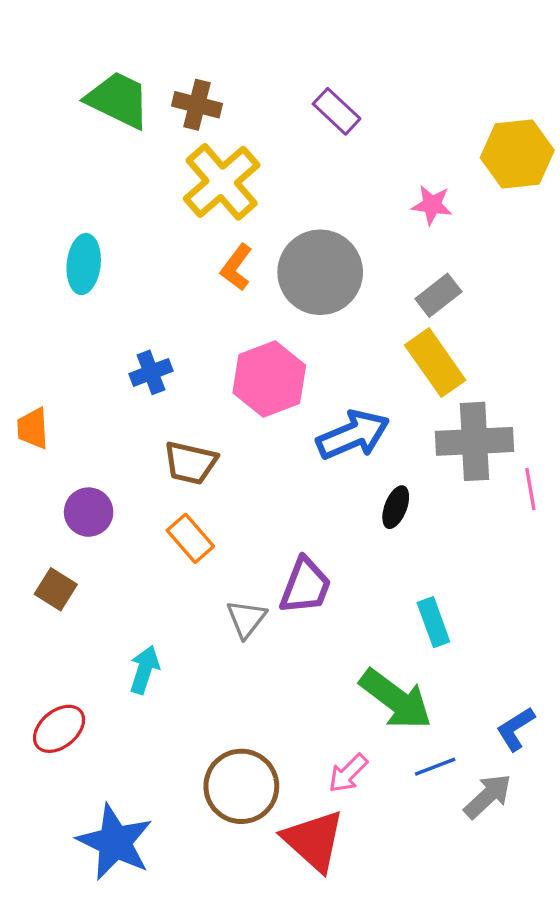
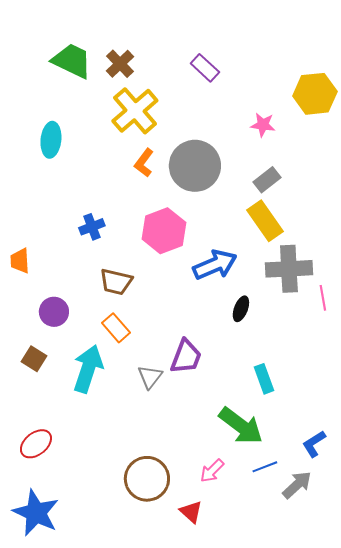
brown cross: (197, 105) -> (120, 64), turned 32
cyan ellipse: (84, 264) -> (51, 140), moved
cyan arrow: (144, 670) -> (88, 369), moved, size x1.6
red triangle: (314, 841) -> (191, 512), size x0.6
blue star: (115, 842) -> (36, 513), moved

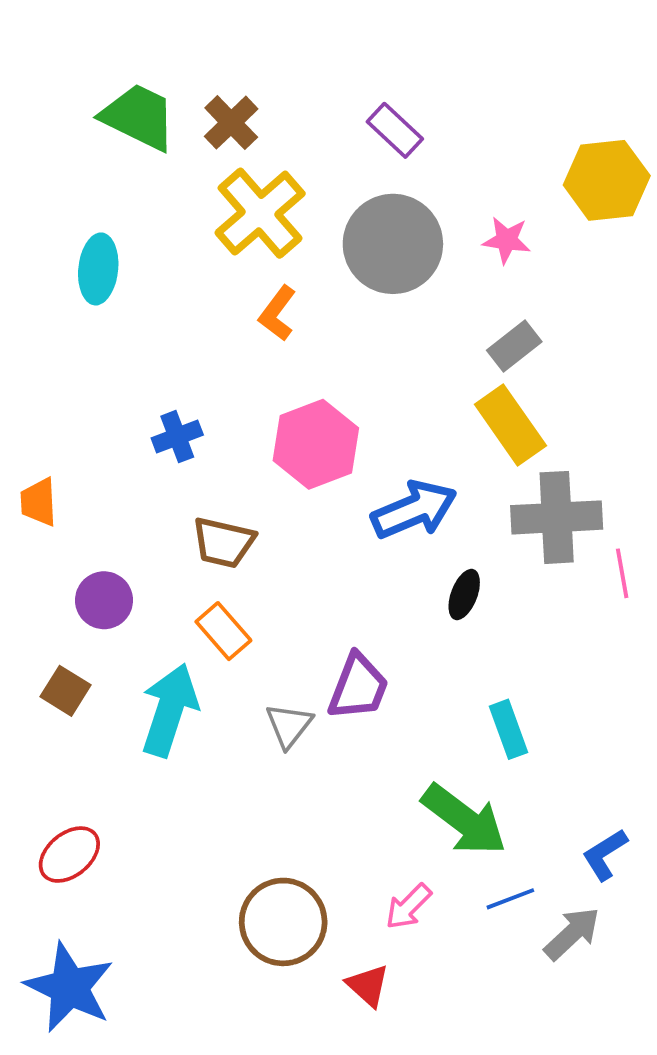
gray circle: (195, 166) -> (393, 244), moved

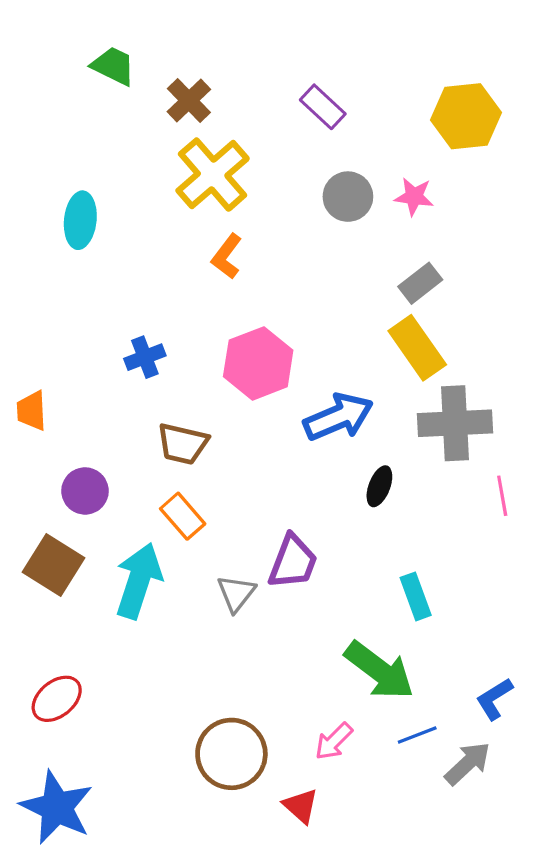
green trapezoid: (139, 117) -> (113, 66), moved, size x0.7
yellow hexagon: (607, 180) -> (466, 116), moved
gray circle: (393, 244) -> (348, 197), moved, size x0.6
pink line: (622, 573) -> (502, 496), moved
brown square: (65, 691) -> (54, 565), size x1.5

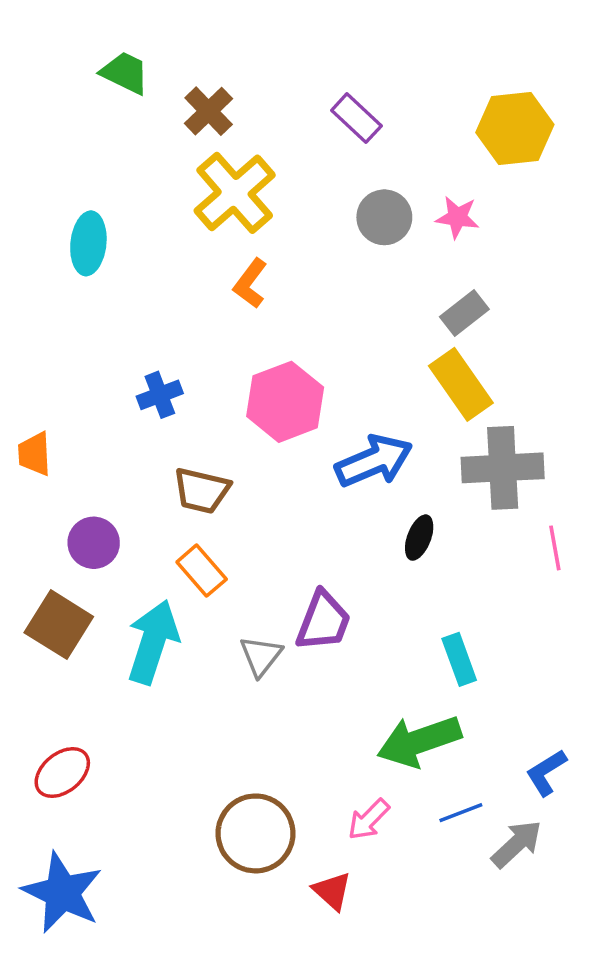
green arrow: (379, 670) -> (419, 741), turned 124

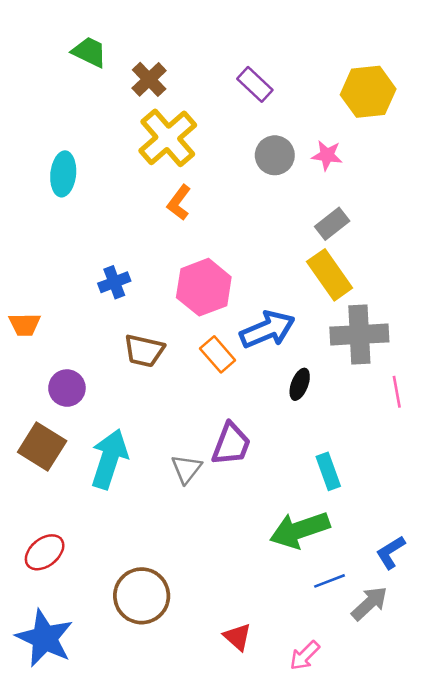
orange trapezoid: (34, 454) -> (25, 325), turned -88
orange rectangle: (202, 571) -> (218, 354), moved
pink arrow: (369, 820) -> (305, 656), moved
brown circle: (256, 833) -> (142, 596), moved

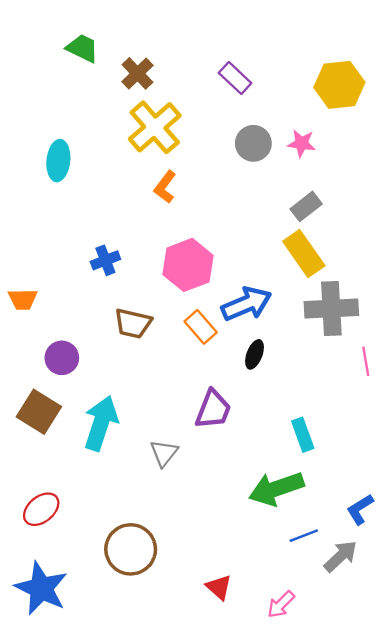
black ellipse: (300, 384) -> (255, 354), moved
gray triangle: (186, 469) -> (164, 453), moved

